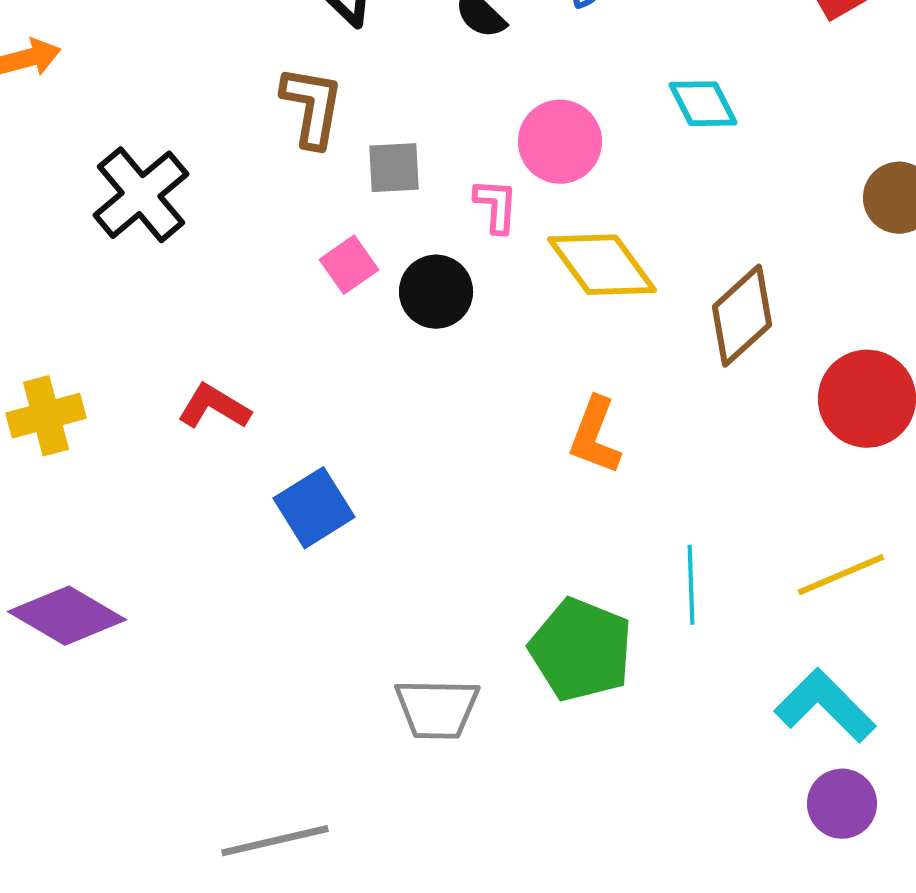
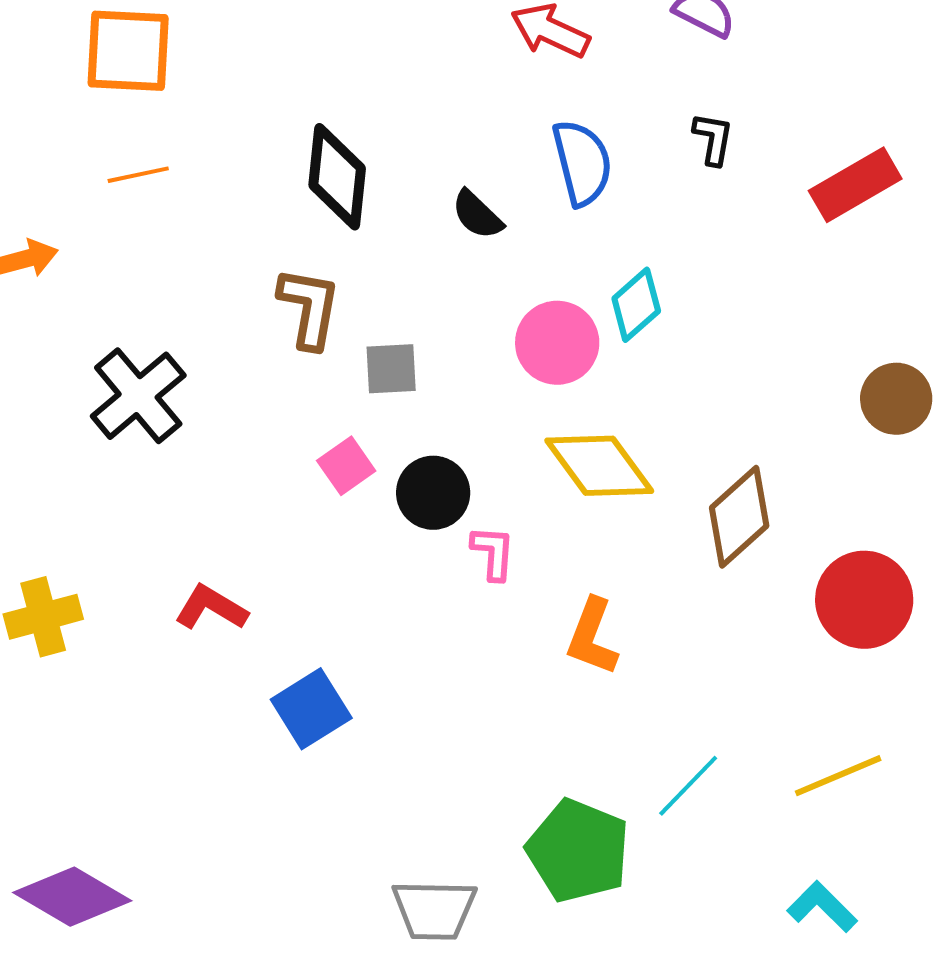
cyan diamond: (703, 104) -> (636, 305), moved, turned 76
pink L-shape: (496, 206) -> (493, 553), moved
cyan line: (691, 585) -> (688, 786), turned 46
purple diamond: (67, 616) -> (72, 897), moved
cyan L-shape: (825, 706) -> (822, 907), size x0.7

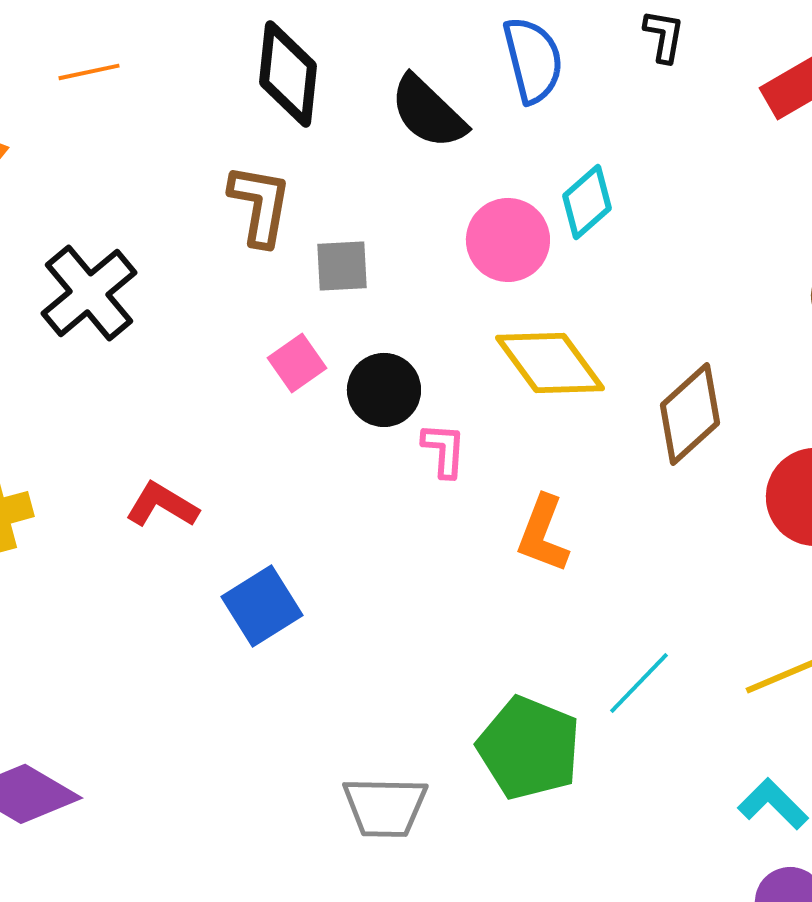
black semicircle: (477, 215) -> (428, 112), size x1.5

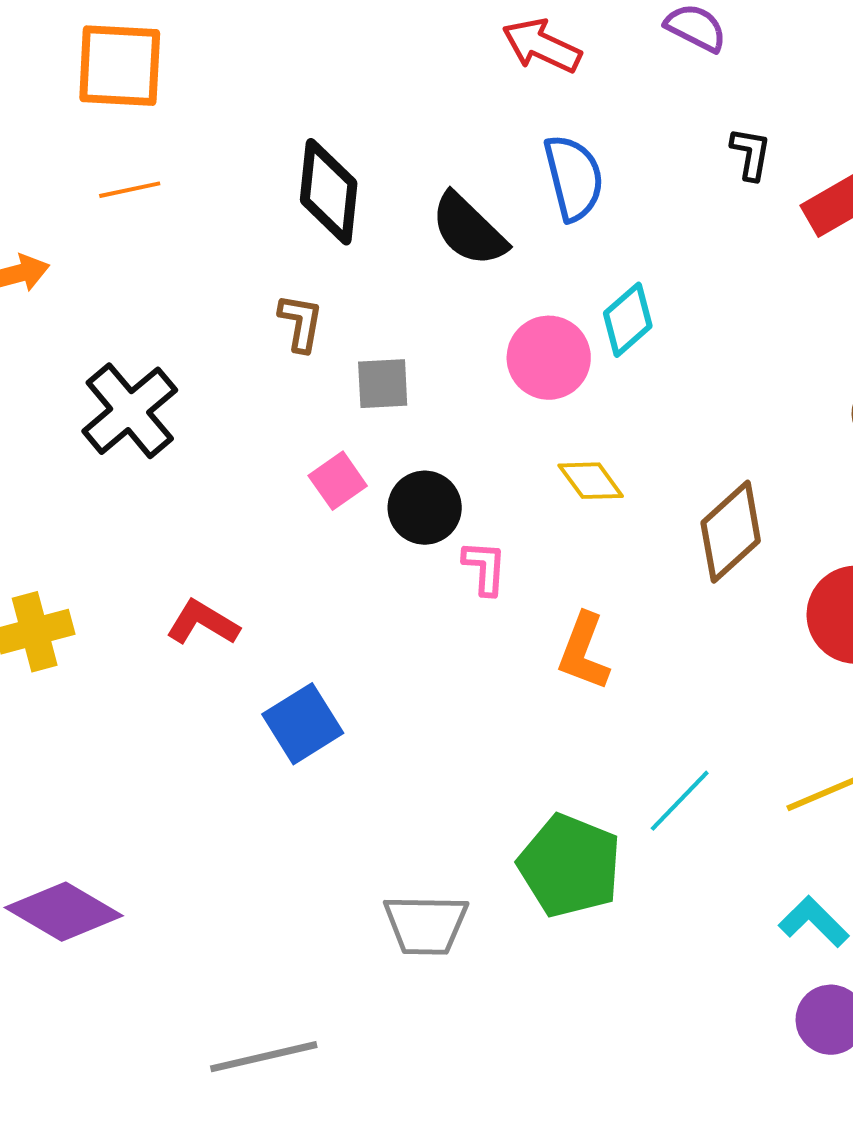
black L-shape: (664, 36) -> (751, 154), moved
brown L-shape: (260, 205) -> (301, 323), size x0.7
yellow diamond: (550, 363) -> (591, 481), size x0.6

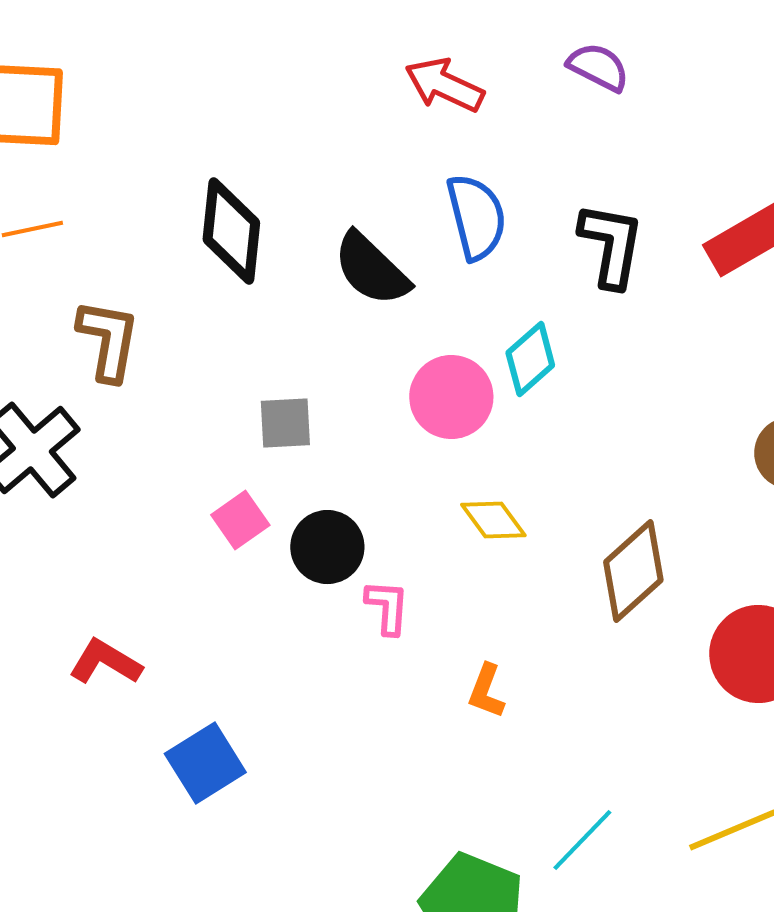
black L-shape: (751, 154) -> (611, 245), moved, size x1.6
brown L-shape: (301, 323) -> (108, 340), moved, size x1.4
orange L-shape: (584, 652) -> (486, 691), size x0.7

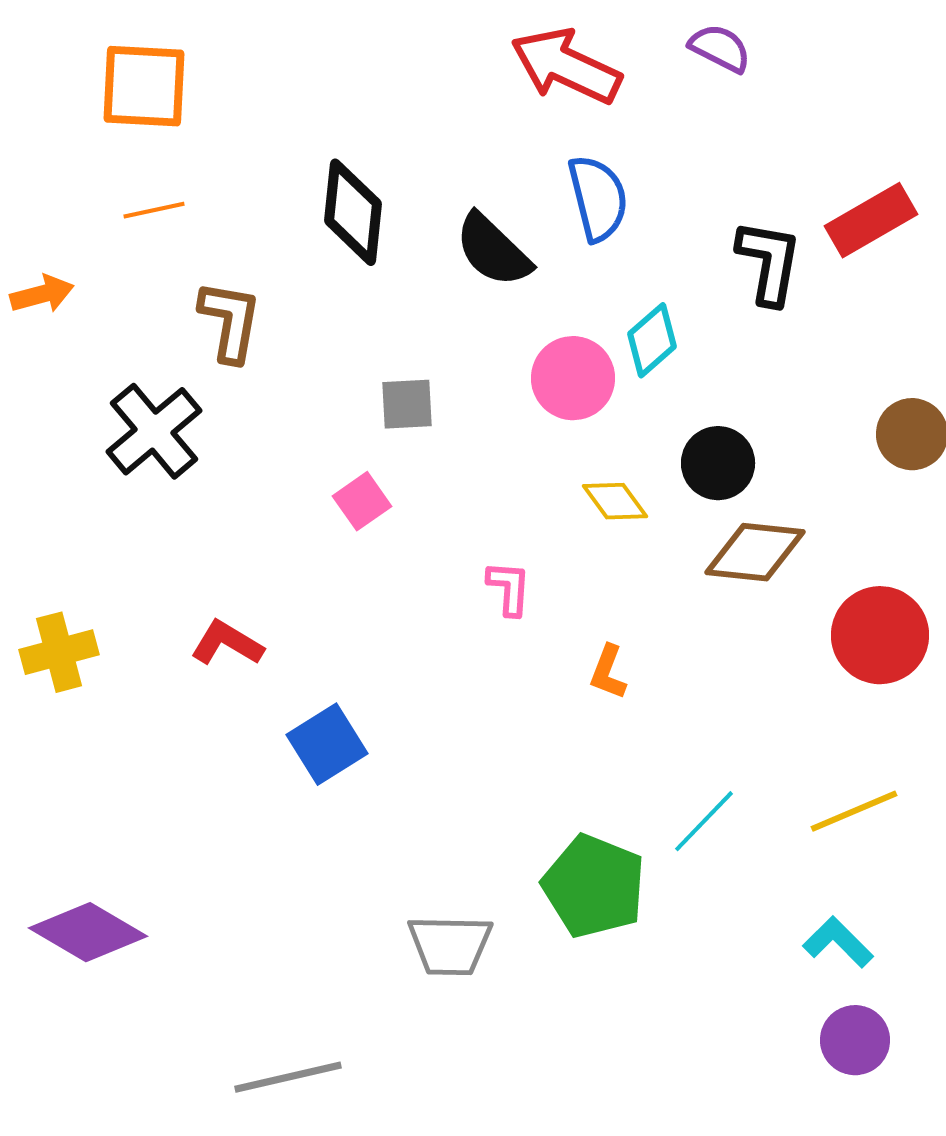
red arrow: (444, 85) -> (566, 66), size x1.4
black L-shape: (611, 245) -> (769, 262), moved
black circle: (327, 547) -> (718, 463), moved
brown diamond: (633, 571) -> (755, 552), turned 48

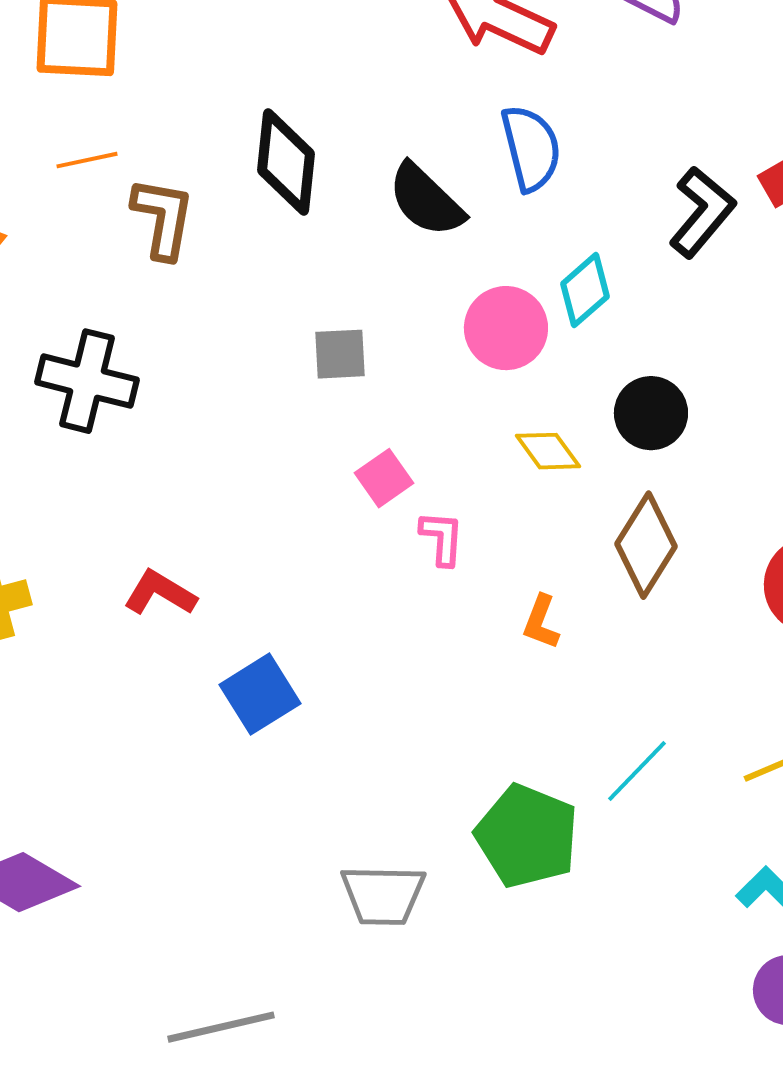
black L-shape: (769, 262) -> (702, 212), turned 30
brown L-shape: (230, 321) -> (163, 218), moved
black cross: (154, 431) -> (87, 381), turned -36
pink square: (362, 501) -> (384, 478), moved
brown diamond: (755, 552) -> (646, 545), moved, turned -64

